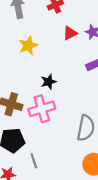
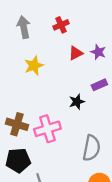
black star: (49, 82) -> (77, 102), moved

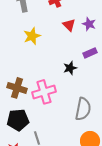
red triangle: (76, 53) -> (69, 25), turned -48

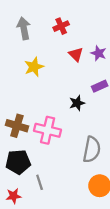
pink cross: (44, 92) -> (48, 130), turned 30

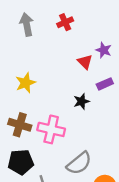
red triangle: (76, 54) -> (85, 62), moved
yellow star: (34, 67) -> (26, 83), moved
gray semicircle: (92, 149) -> (79, 163), moved, turned 40

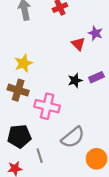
purple rectangle: (105, 84) -> (96, 77), moved
brown cross: (20, 125) -> (18, 90), moved

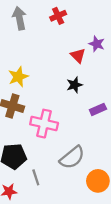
purple rectangle: (96, 77) -> (98, 109), moved
black star: (75, 80) -> (74, 85), moved

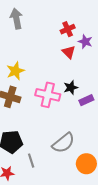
red cross: (58, 16) -> (68, 29), moved
black star: (74, 85) -> (71, 88), moved
pink cross: (44, 124) -> (48, 95), moved

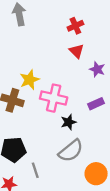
purple star: (85, 42) -> (97, 69), moved
yellow star: (15, 71) -> (30, 80), moved
black star: (71, 88) -> (69, 122), moved

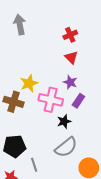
purple star: (97, 69) -> (70, 82), moved
purple rectangle: (96, 104) -> (78, 101), moved, turned -32

